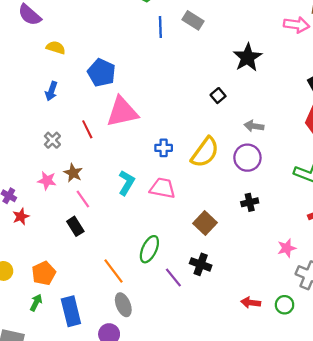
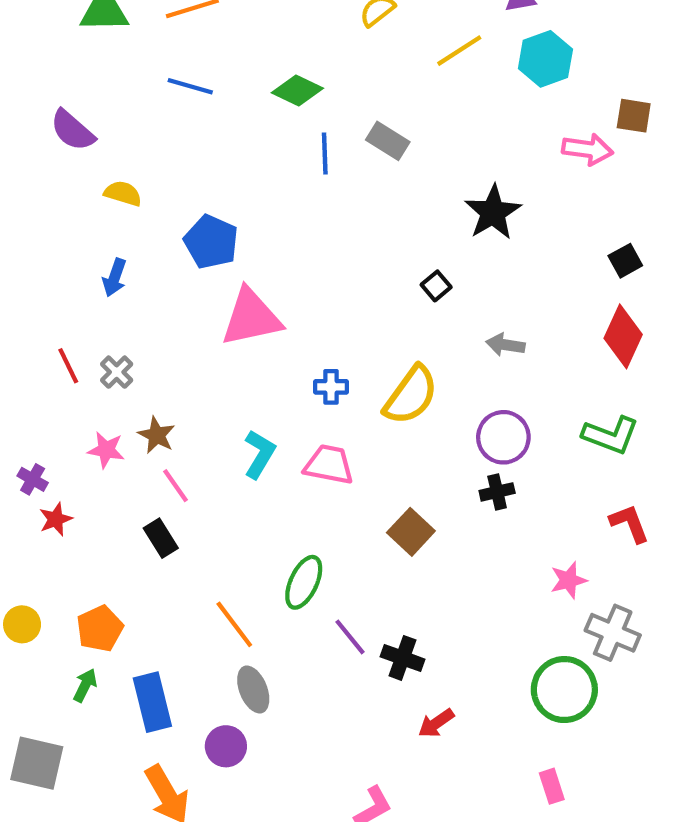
red line: (87, 129) -> (68, 366), moved
purple circle: (247, 158) -> (503, 437), moved
black cross: (201, 264) -> (402, 658), moved
red arrow: (251, 303) -> (436, 723), moved, turned -42
green circle: (285, 305) -> (564, 690), size x1.8

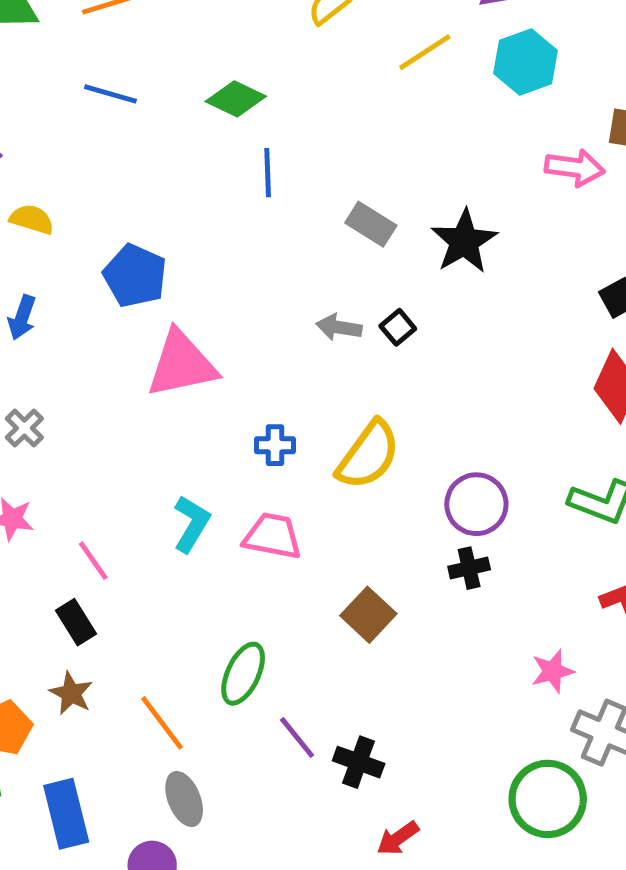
gray rectangle: (388, 141) -> (371, 224), moved
gray arrow: (505, 345) -> (339, 327), moved
brown star: (157, 435) -> (71, 693), moved

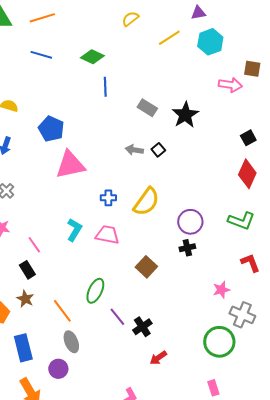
black cross: (359, 762) -> (142, 327), turned 36

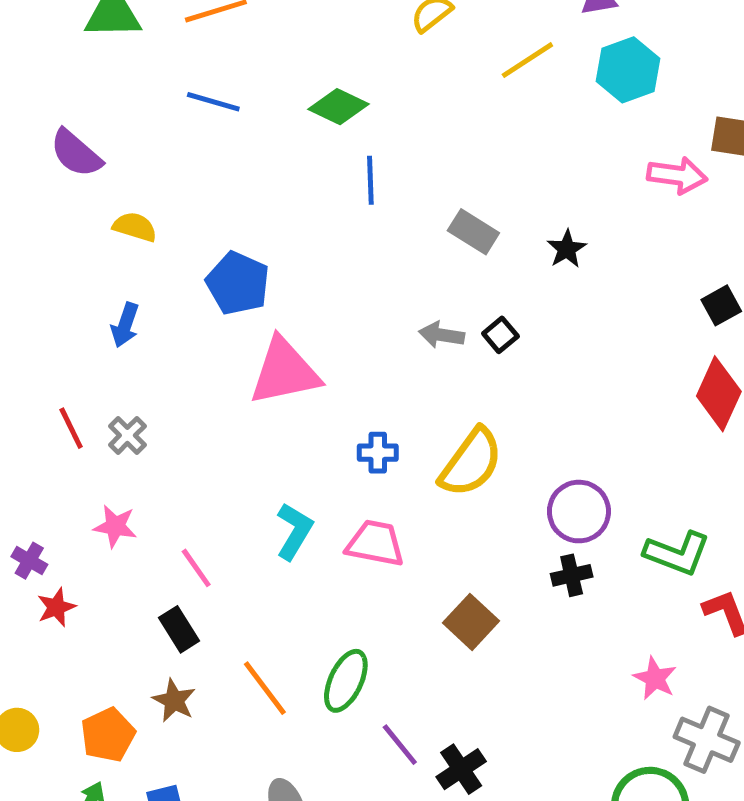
black star: (185, 115) -> (567, 249), size x0.6
green L-shape: (241, 221) -> (677, 553), moved
pink star: (221, 290) -> (655, 678), turned -30
orange line: (62, 311) -> (265, 688), moved

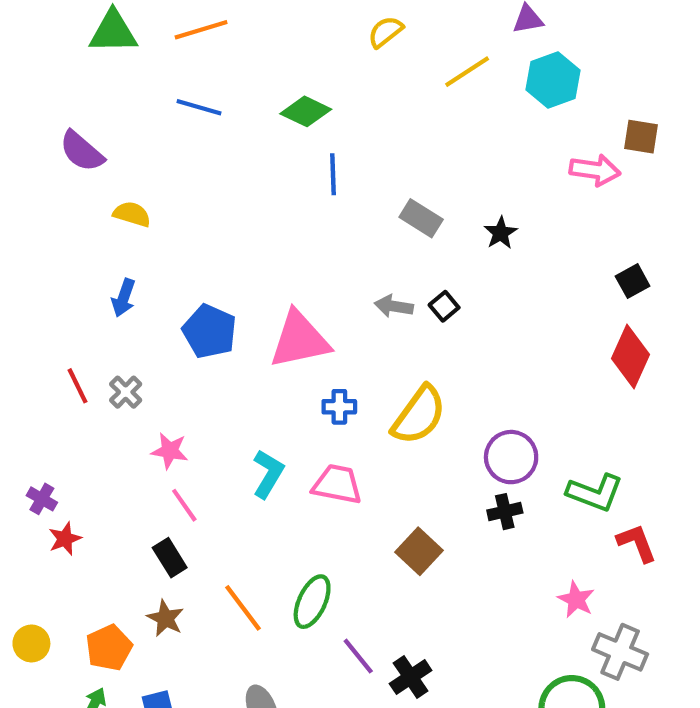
blue pentagon: (238, 283) -> (209, 331), moved
pink triangle: (285, 372) -> (300, 340), moved
pink star: (115, 526) -> (170, 451), moved

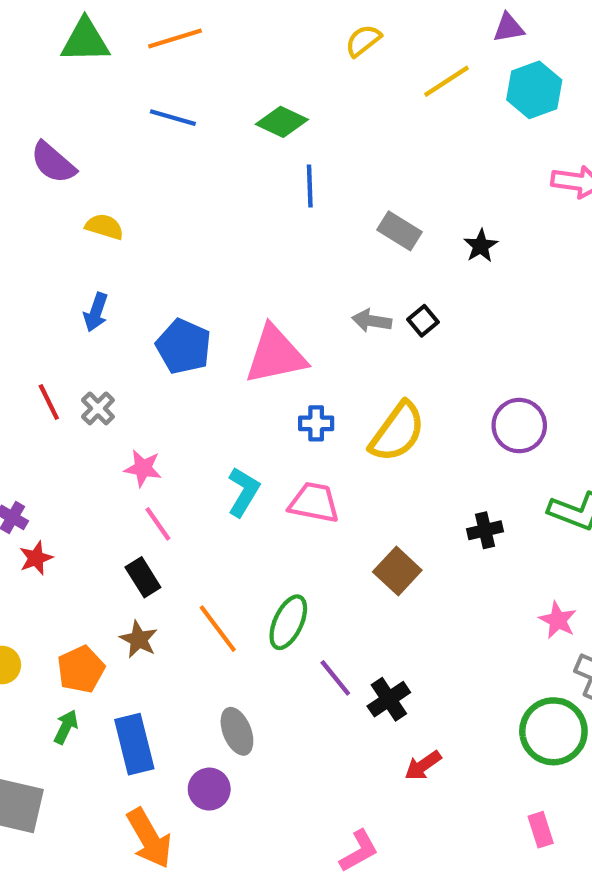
purple circle: (511, 457) -> (519, 426), moved

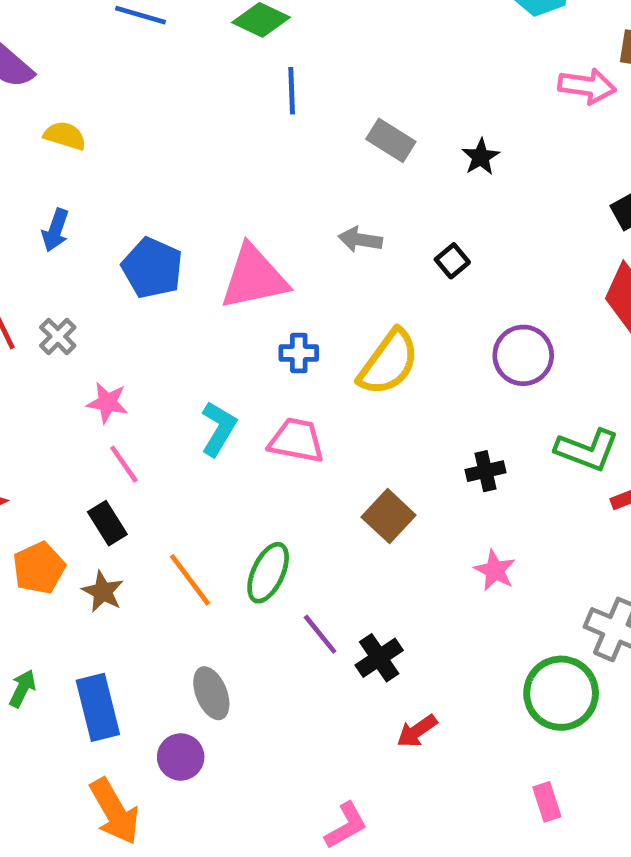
black square: (423, 321) -> (452, 261), moved
pink star: (558, 620) -> (495, 570), moved
orange pentagon: (81, 669) -> (39, 568), moved

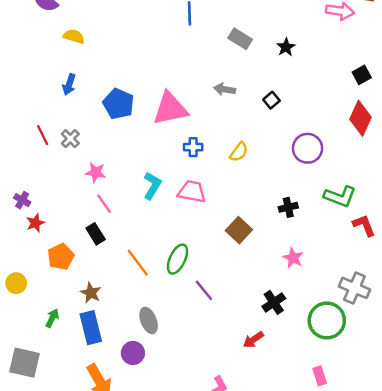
yellow semicircle: (389, 362) -> (239, 152), size x0.6
brown star: (103, 592) -> (91, 293), moved
black cross: (379, 658) -> (274, 302), moved

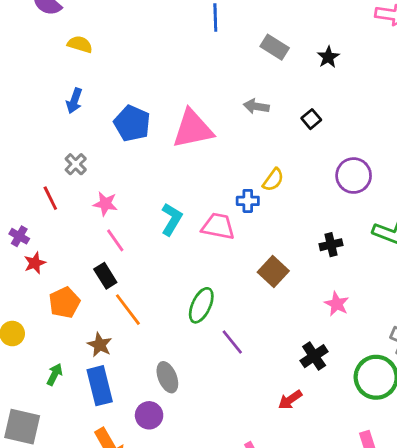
red line: (43, 135) -> (50, 198), moved
blue cross: (193, 147) -> (248, 201), moved
orange line: (138, 263) -> (128, 310), moved

